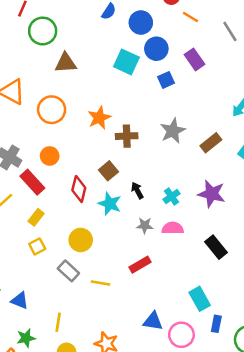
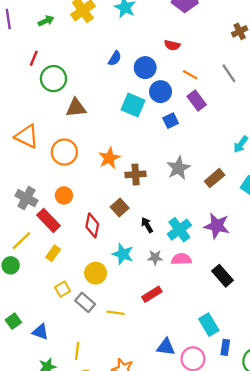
orange line: (190, 17) -> (190, 75), moved
cyan cross: (172, 197) -> (179, 230), size x1.5
cyan star: (110, 204) -> (123, 254), moved
yellow square: (37, 246) -> (62, 289), moved

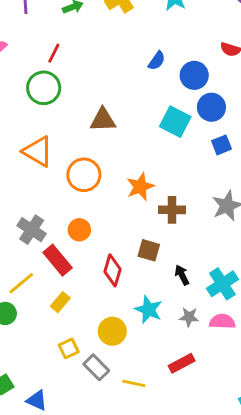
green circle: (53, 79) -> (44, 88), moved
brown square: (120, 208) -> (149, 250), turned -36

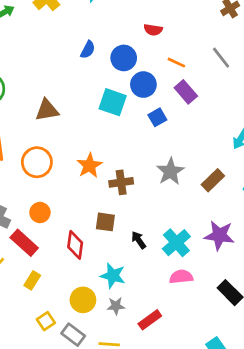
gray star: (189, 317) -> (116, 306), moved

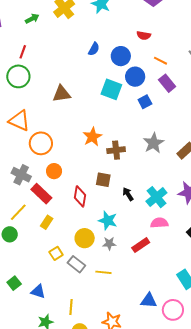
orange circle: (37, 162) -> (41, 143), moved
red rectangle: (150, 320) -> (141, 245), moved

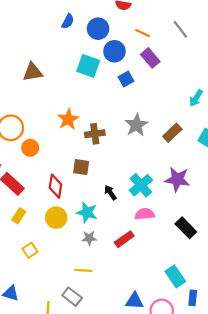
orange circle: (54, 171) -> (30, 148), moved
black arrow: (128, 194) -> (110, 193), moved
yellow circle: (85, 238) -> (56, 218), moved
gray rectangle: (76, 264) -> (72, 297), moved

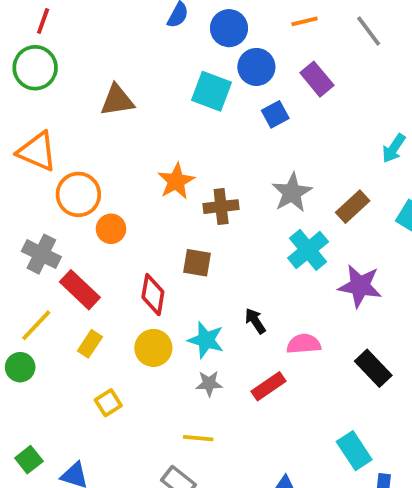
orange line: (143, 33) -> (305, 21), moved, turned -40
cyan cross: (141, 185) -> (308, 250), moved
black arrow: (110, 193) -> (255, 321), moved

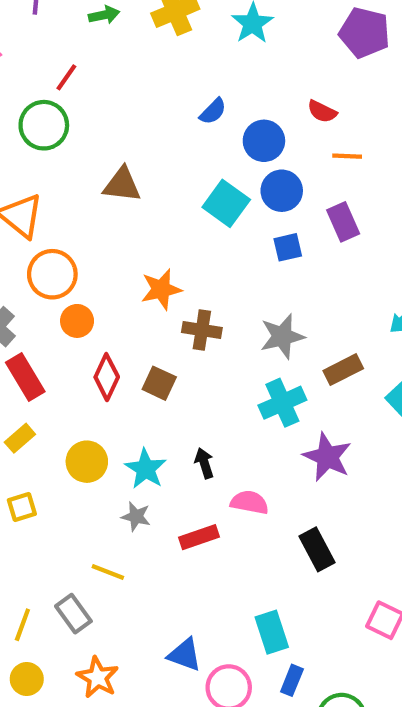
red diamond: (153, 295) -> (107, 377), moved

